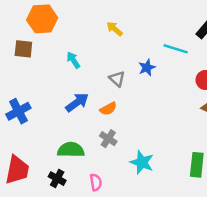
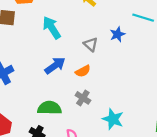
cyan arrow: (73, 60) -> (52, 28), size x1.5

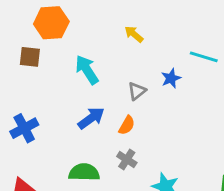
gray triangle: (91, 44) -> (137, 91), turned 40
orange semicircle: (83, 71) -> (127, 125), turned -32

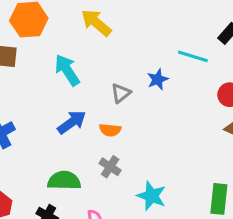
yellow arrow: (134, 34) -> (96, 23), moved, size x1.5
orange semicircle: (127, 125) -> (110, 130), turned 66

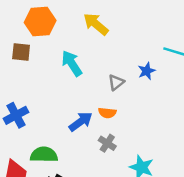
blue arrow: (72, 122) -> (81, 122), moved
green semicircle: (64, 181) -> (44, 155), moved

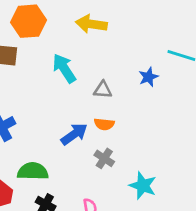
yellow arrow: (96, 24) -> (91, 24), turned -32
gray triangle: (116, 82) -> (103, 90), moved, turned 42

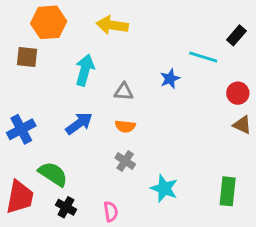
cyan arrow: (64, 68) -> (85, 70), turned 48
blue arrow: (74, 134) -> (79, 123), moved
green semicircle: (33, 171) -> (53, 174), turned 32

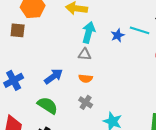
cyan arrow: (85, 70) -> (89, 32), moved
blue star: (170, 79) -> (118, 35), moved
green semicircle: (53, 174) -> (48, 105), moved

